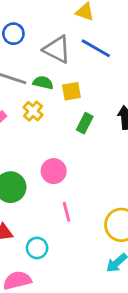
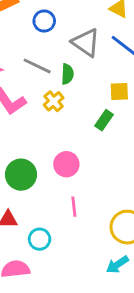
green semicircle: (43, 83) -> (67, 74), turned 72
yellow square: (71, 91) -> (119, 91), moved

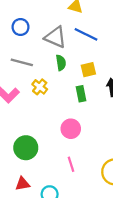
green semicircle: (67, 74) -> (61, 63), moved
green rectangle: (104, 120) -> (81, 94), turned -35
pink circle: (66, 164) -> (71, 129), moved

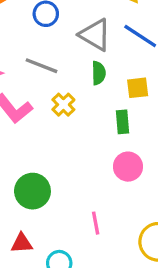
pink circle: (71, 129) -> (128, 167), moved

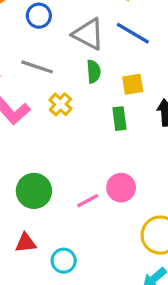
pink circle: (128, 167) -> (121, 188), moved
pink line: (96, 223) -> (88, 201), moved, turned 75

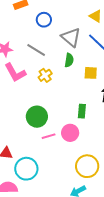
green rectangle: (119, 119) -> (82, 111), moved
green circle: (34, 191) -> (37, 117), moved
cyan circle: (64, 261) -> (26, 169), size x1.5

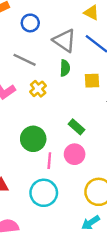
green rectangle: (82, 111) -> (76, 127), moved, turned -48
pink line: (49, 136) -> (49, 161), turned -64
cyan circle: (26, 169) -> (44, 193), moved

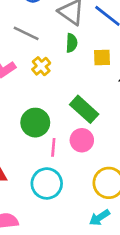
green rectangle: (76, 127) -> (84, 109), size x1.5

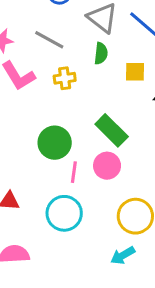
yellow cross: (41, 66) -> (65, 78), turned 30

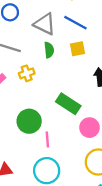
yellow square: (135, 72) -> (78, 49), moved
pink circle: (107, 166) -> (90, 128), moved

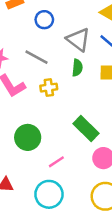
green circle: (29, 121) -> (28, 137), moved
pink line: (47, 140) -> (56, 162), turned 49

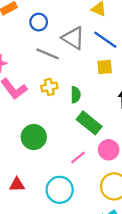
gray line: (36, 57) -> (48, 54), moved
green semicircle: (77, 68) -> (76, 95), moved
pink line: (56, 162) -> (78, 157), moved

